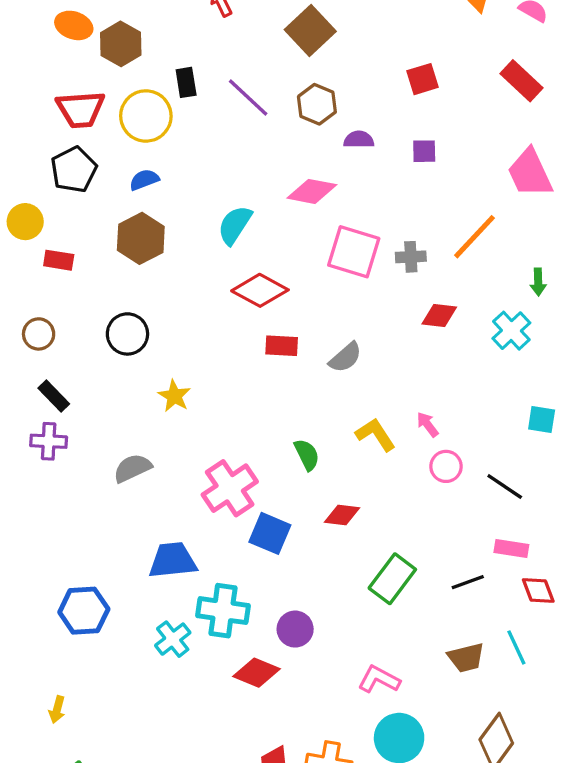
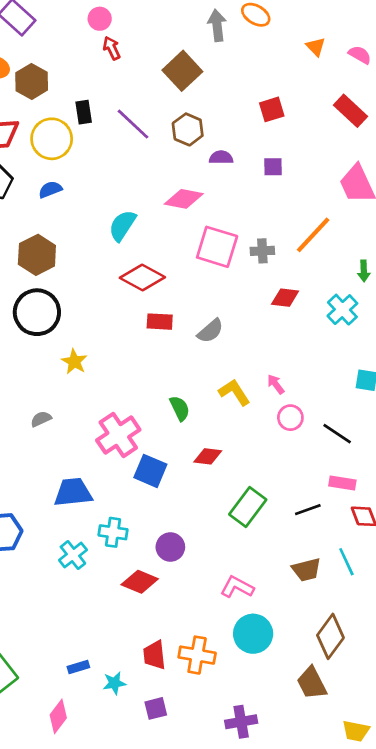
brown hexagon: (141, 238) -> (37, 255), moved
black circle: (127, 334) -> (37, 312), size x1.4
gray semicircle: (132, 468) -> (41, 419), size x0.7
cyan cross: (223, 611) -> (113, 532), size x0.7

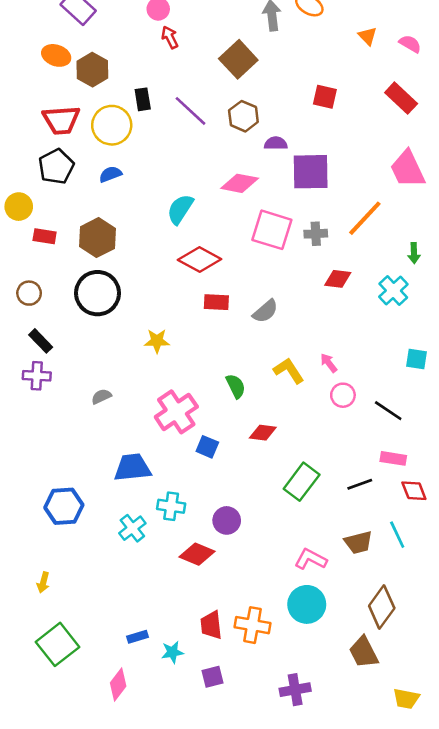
red square: (272, 109) -> (325, 97), turned 30
purple square: (273, 167) -> (311, 172), moved, size x2.0
yellow star: (74, 362) -> (157, 341), moved, turned -30
blue square: (150, 471) -> (207, 447), size x0.7
pink L-shape: (237, 587) -> (311, 559), moved

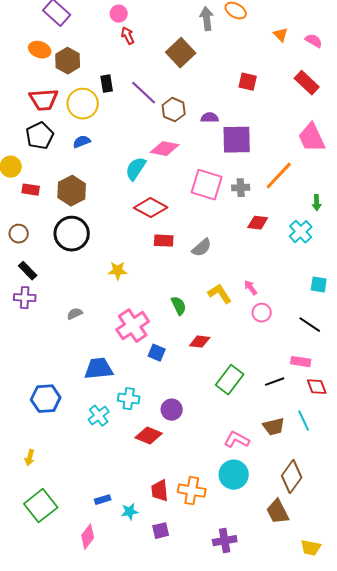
brown hexagon: (243, 116) -> (174, 110), moved
pink diamond: (240, 183) -> (165, 149), moved
black line: (388, 411) -> (310, 325), moved

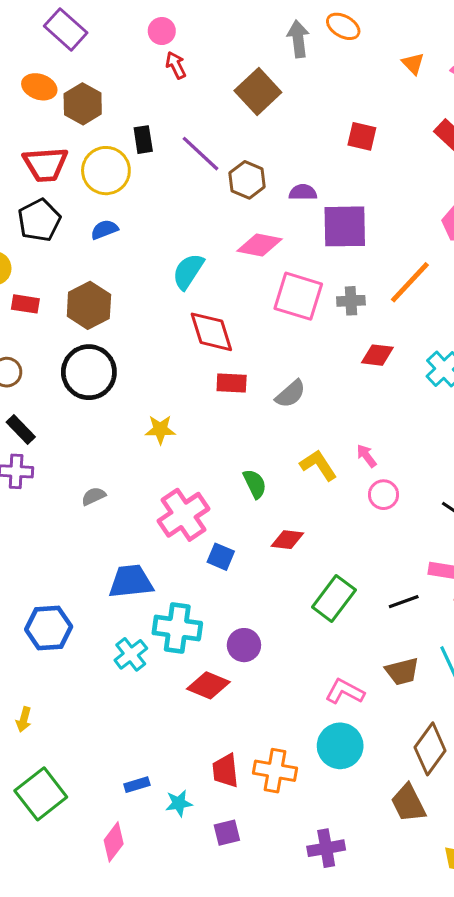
pink diamond: (165, 149) -> (259, 245), moved
red diamond: (151, 208) -> (211, 332), turned 44
cyan cross: (129, 399) -> (177, 628), size x1.4

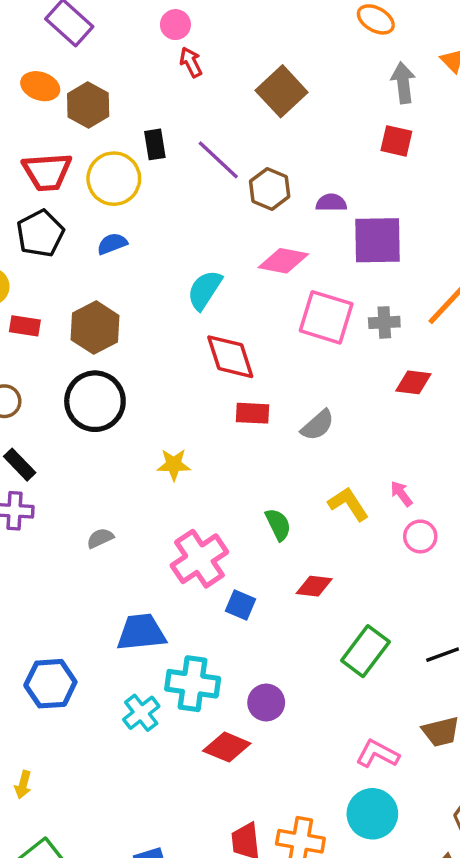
gray arrow: (298, 39) -> (403, 83), moved

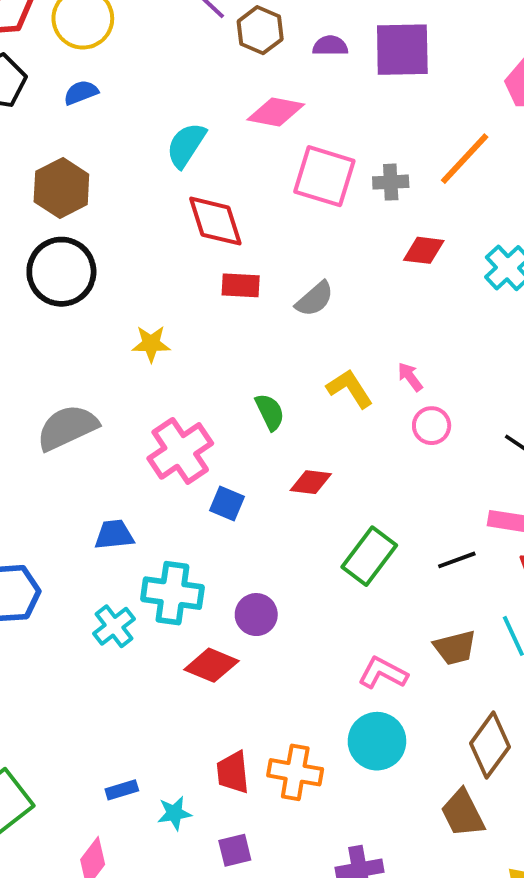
purple square: (377, 240) -> (402, 50), moved
gray semicircle: (100, 538) -> (67, 428), size x2.0
blue trapezoid: (141, 632) -> (114, 535), size x0.7

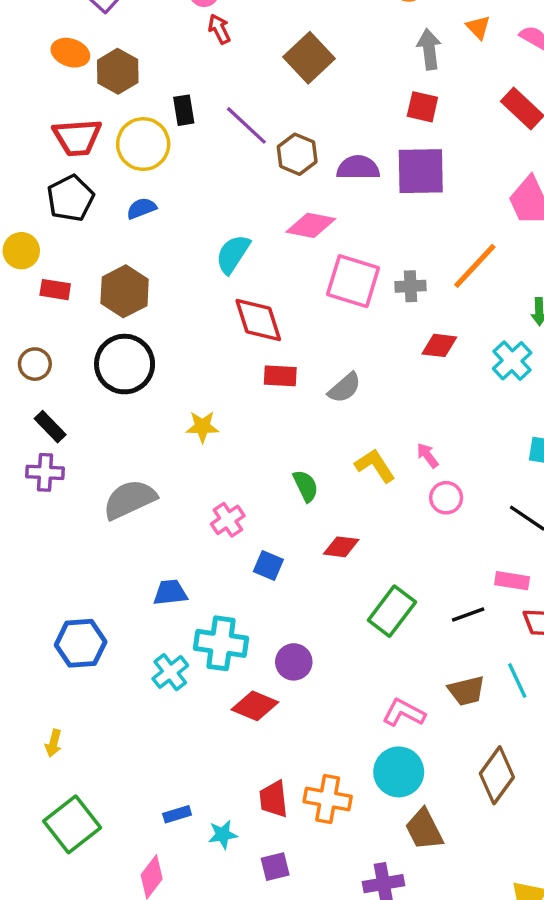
purple semicircle: (330, 46) -> (358, 168), size x1.4
pink cross: (180, 451) -> (228, 520), size x0.6
brown trapezoid: (463, 813) -> (424, 829), moved

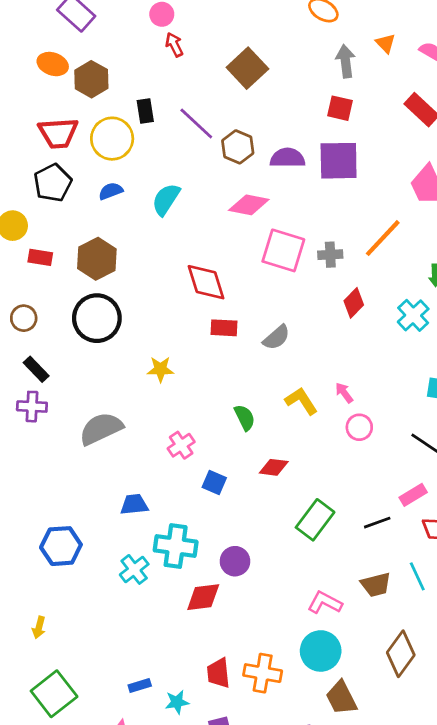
cyan semicircle: (233, 254) -> (166, 199), moved
red diamond: (439, 345) -> (354, 303), turned -52
pink rectangle: (512, 581) -> (413, 495), turned -40
red diamond: (255, 706) -> (203, 597), turned -30

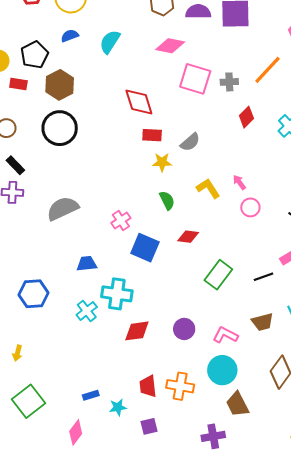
black pentagon: (53, 183) -> (35, 55), moved
yellow star: (160, 369) -> (162, 162), moved
blue square: (214, 482) -> (145, 248), size x1.6
purple circle: (235, 561) -> (184, 329), moved

